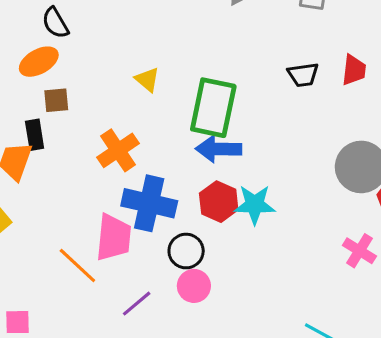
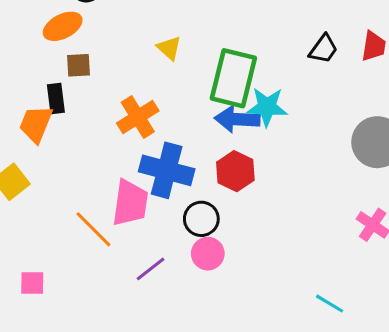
black trapezoid: (303, 75) -> (323, 49), turned -48
cyan star: (255, 205) -> (267, 107), moved

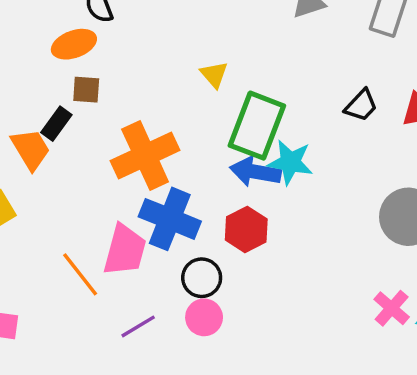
yellow triangle: (169, 48) -> (214, 75), moved
black rectangle: (56, 98) -> (56, 124), turned 36
orange cross: (138, 117) -> (145, 155), size x1.4
orange trapezoid: (36, 124) -> (31, 149), turned 120

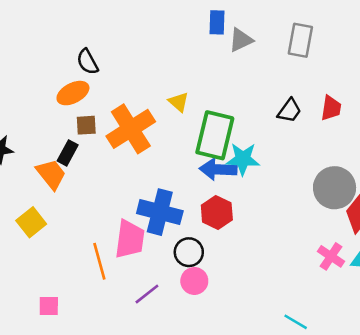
orange cross: (145, 155) -> (131, 129), moved
orange line: (80, 274) -> (99, 261), turned 30

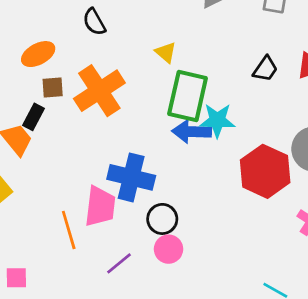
black semicircle: (88, 62) -> (94, 22), moved
yellow triangle: (179, 102) -> (166, 52), moved
red hexagon: (217, 212) -> (265, 171), moved, size x1.5

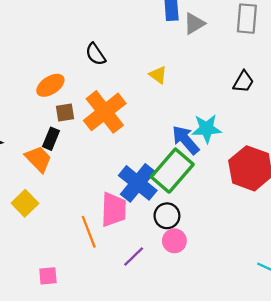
green rectangle: (188, 96) -> (172, 171), moved, turned 33
blue arrow: (192, 132) -> (186, 140), turned 52
blue cross: (131, 177) -> (138, 183), turned 30

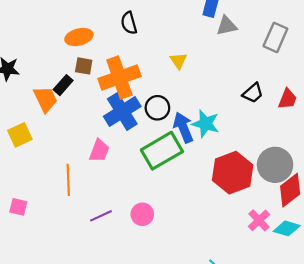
blue cross: (138, 183) -> (122, 111), moved
pink trapezoid: (114, 210) -> (99, 151), moved, size x0.7
black circle: (167, 216) -> (157, 108), moved

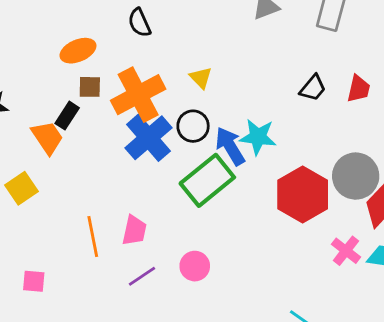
yellow triangle: (179, 61) -> (201, 78), moved
pink trapezoid: (99, 151) -> (134, 230), moved

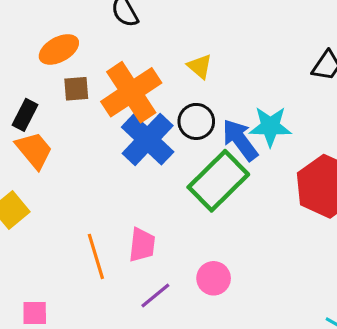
black rectangle: (67, 116) -> (25, 115), moved

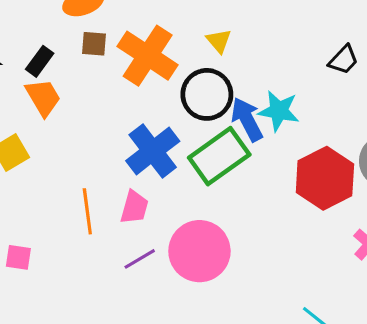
orange cross: (131, 92) -> (148, 56), turned -32
black circle: (196, 121) -> (207, 94), size x1.4
blue cross: (148, 139) -> (153, 151), moved
pink circle: (214, 278) -> (199, 251), size x1.8

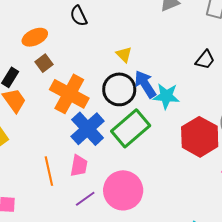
brown square: (94, 44) -> (44, 63), turned -36
orange cross: (148, 56) -> (69, 94), moved
blue arrow: (247, 119) -> (145, 84), moved

